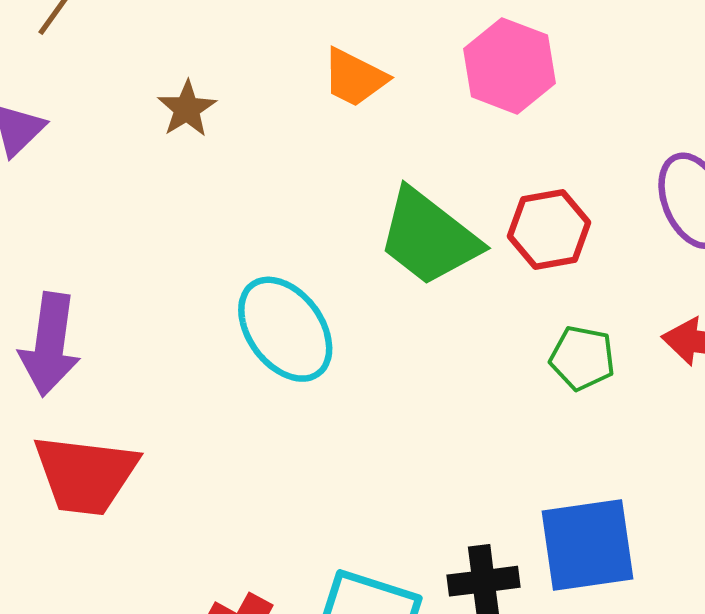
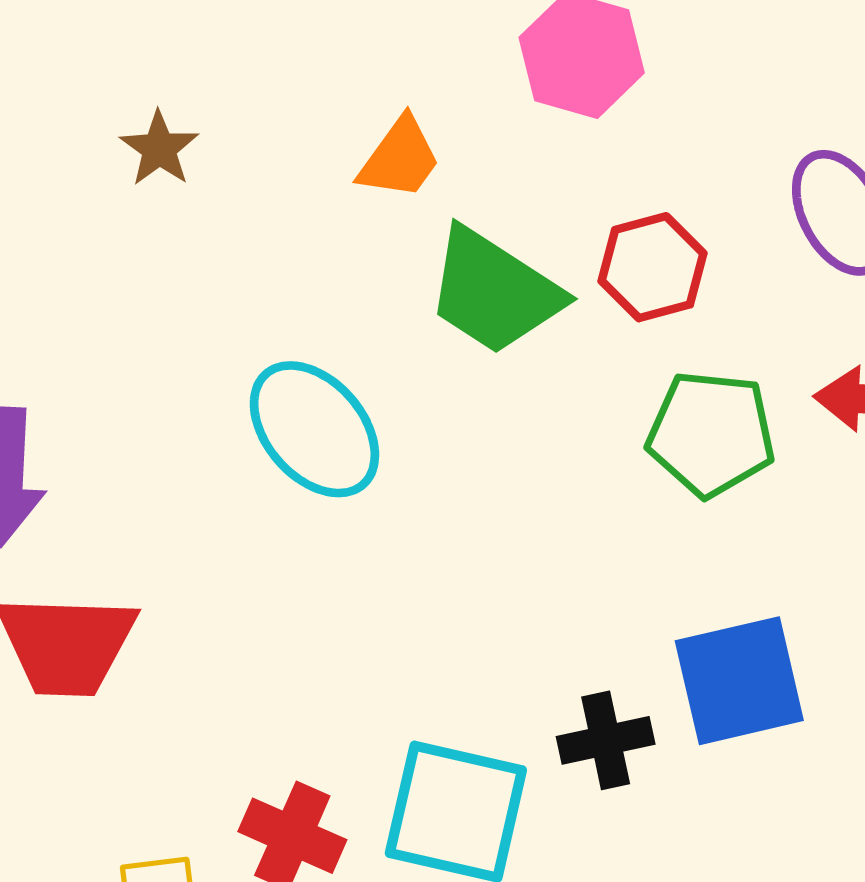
orange trapezoid: (355, 78) -> (400, 158), moved, turned -76
green pentagon: (582, 358) -> (711, 434), size x1.5

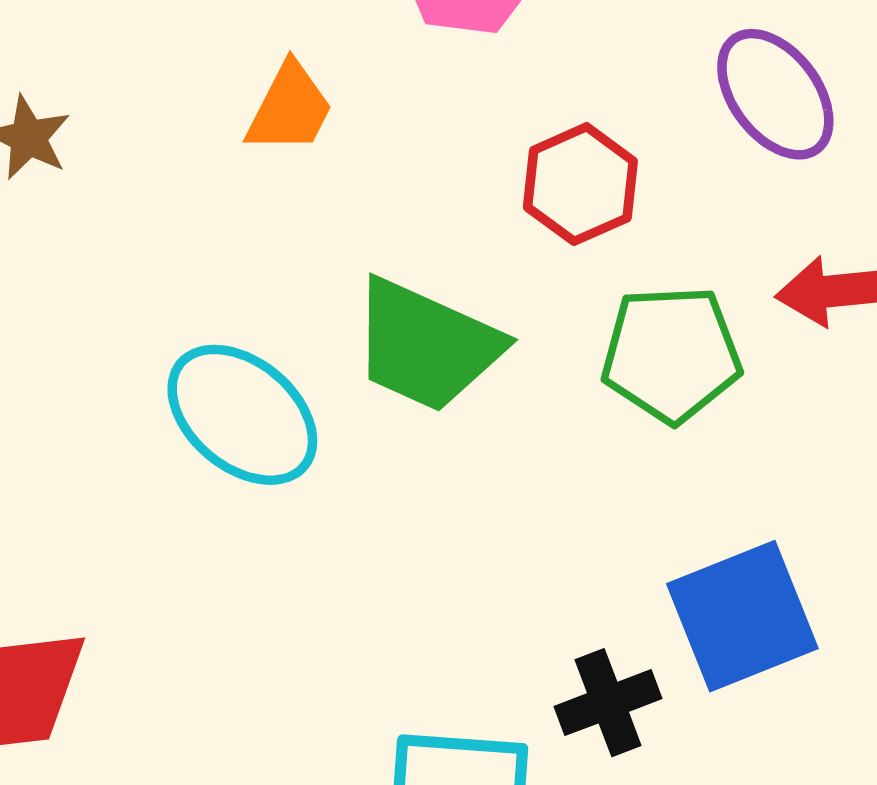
green trapezoid: (494, 291) -> (426, 345), moved

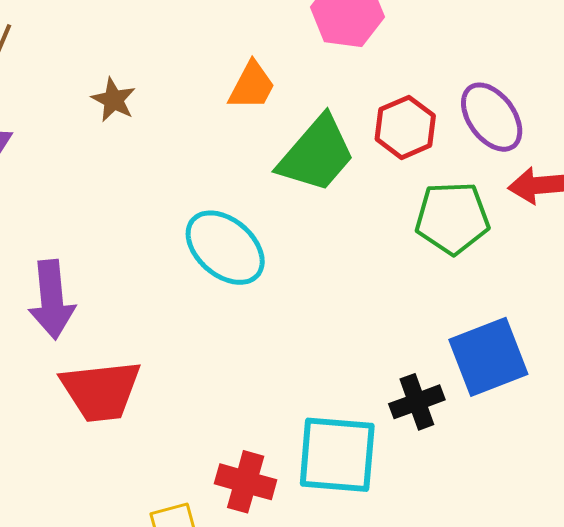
purple ellipse: (775, 94) -> (492, 117), moved
green trapezoid: (426, 345) -> (317, 154), moved, turned -74

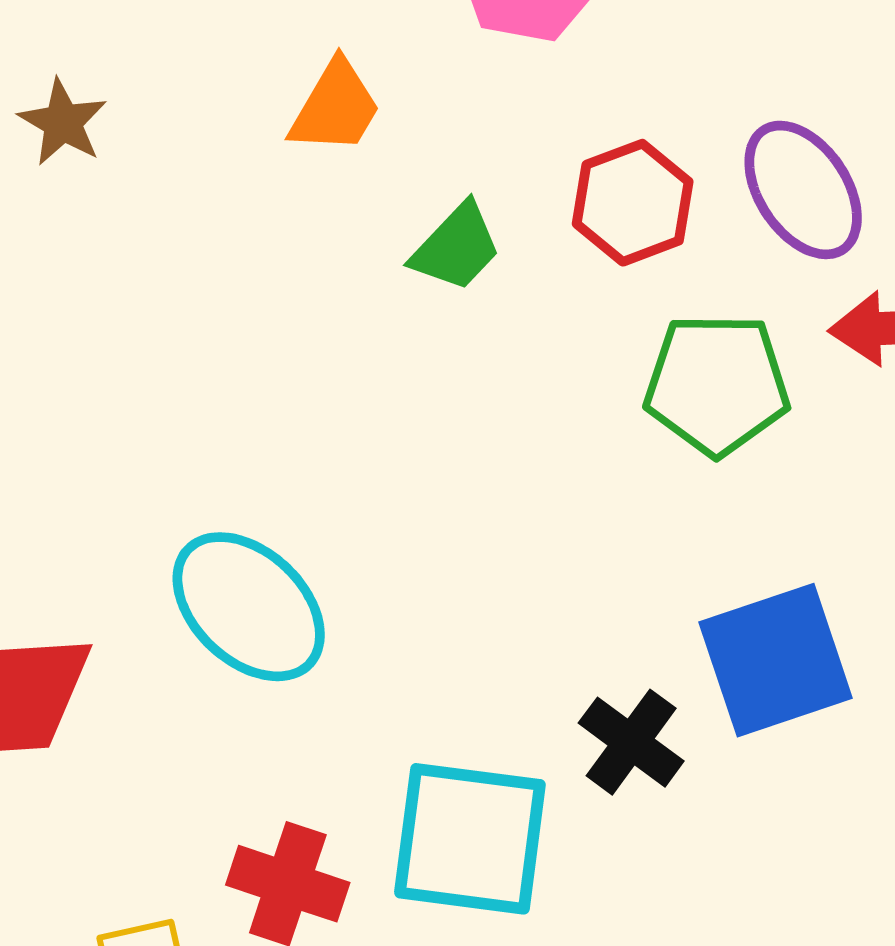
green trapezoid: (317, 154) -> (456, 247), size x0.6
cyan ellipse: (225, 248) -> (249, 607), moved
black cross: (417, 402) -> (631, 742), turned -36

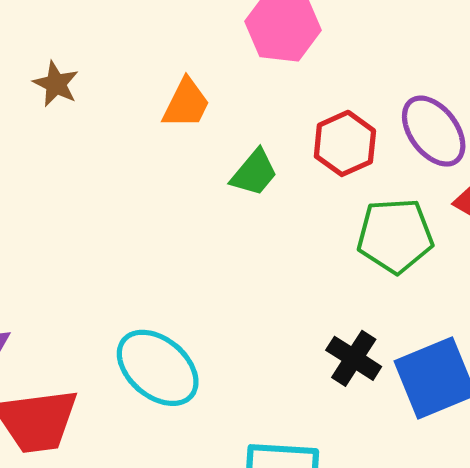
brown star: (63, 122) -> (56, 84), moved
black cross: (631, 742) -> (354, 358), moved

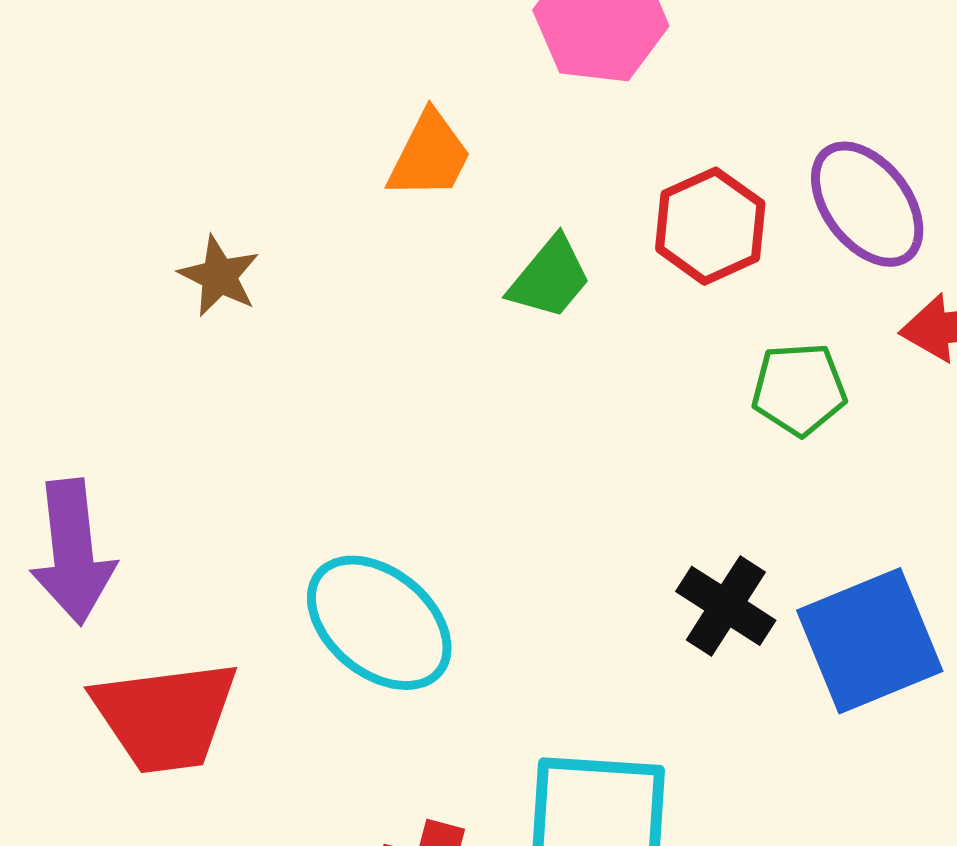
brown star: (56, 84) -> (219, 276), moved
green pentagon: (395, 236) -> (799, 389), size x0.7

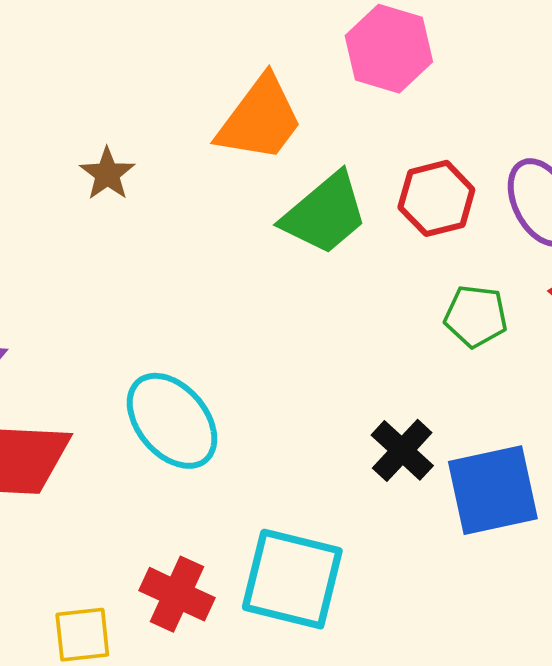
orange trapezoid: (429, 156) -> (260, 119), size x1.5
green trapezoid: (550, 278) -> (325, 214), size x1.5

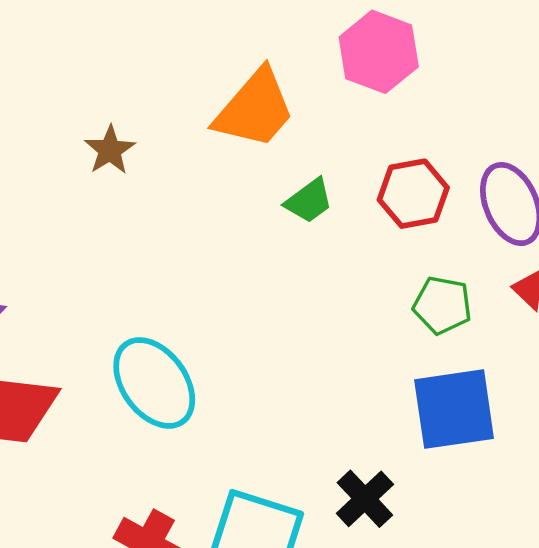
green trapezoid: (325, 214) -> (309, 201), size x0.6
black cross: (402, 450) -> (365, 499), moved
blue square: (493, 490) -> (454, 409), moved

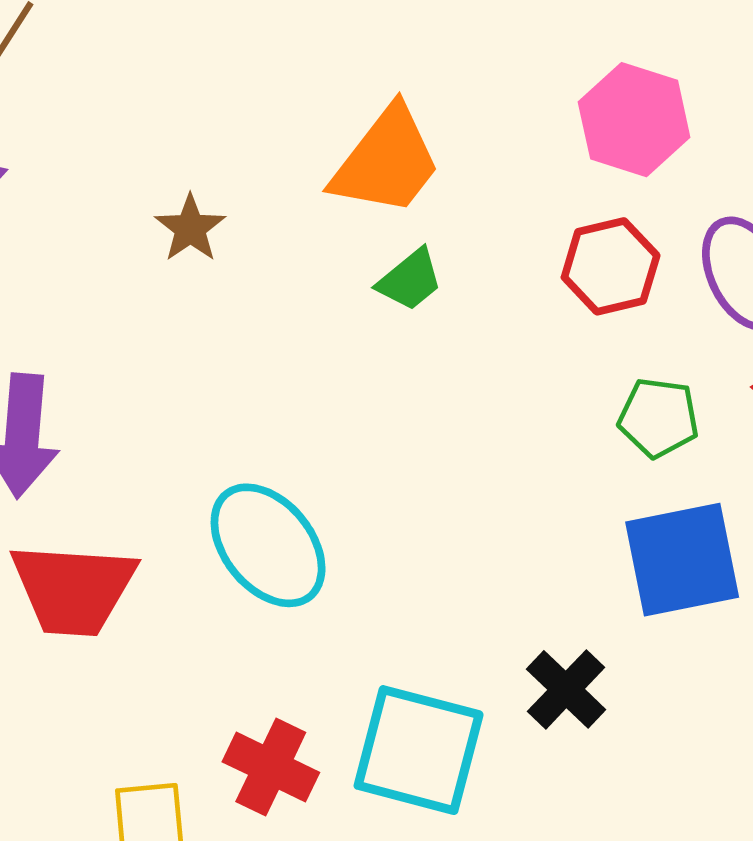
pink hexagon: (379, 52) -> (634, 120), moved
green trapezoid: (309, 201) -> (410, 280), moved

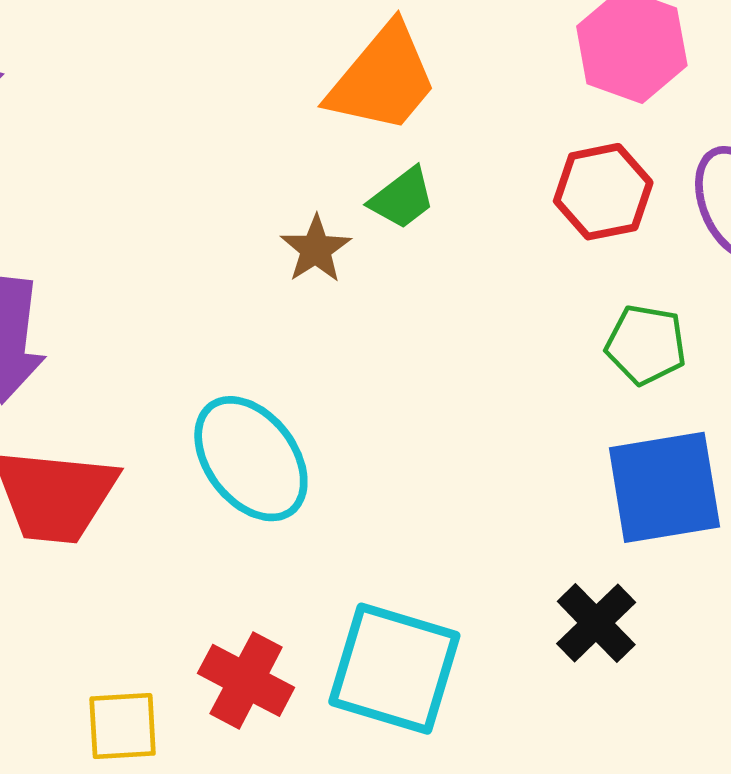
brown star: (190, 228) -> (316, 249), moved
black cross: (566, 689) -> (596, 623), moved

